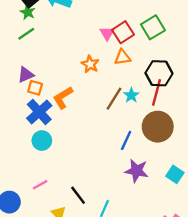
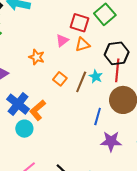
red square: (123, 32) -> (80, 23), turned -30
pink triangle: (107, 33) -> (62, 41), moved, turned 32
orange star: (90, 64) -> (37, 57), moved
orange square: (35, 88) -> (60, 79), moved, turned 32
orange L-shape: (63, 98) -> (38, 110), moved

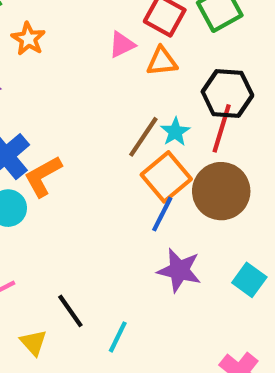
orange star: (37, 57) -> (28, 39), moved
orange square: (60, 79) -> (166, 177), moved, size x1.6

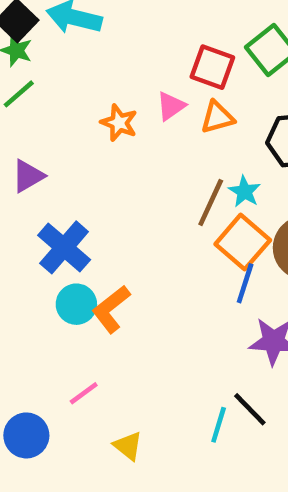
orange star: (28, 39) -> (119, 123), moved
orange L-shape: (43, 176) -> (111, 309), moved
black line: (70, 311) -> (250, 409), moved

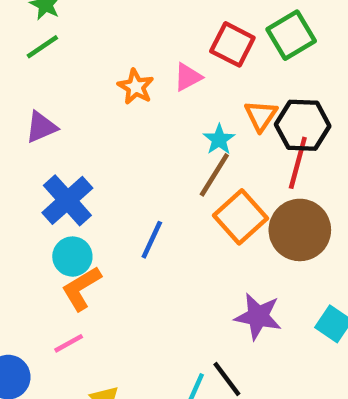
orange triangle: (217, 117) -> (261, 116), moved, turned -48
cyan star: (244, 191) -> (219, 139), moved
blue line: (245, 283) -> (152, 240), moved
orange L-shape: (111, 309) -> (81, 288), moved

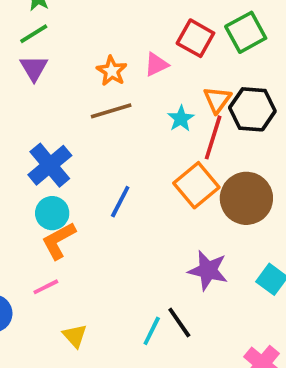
purple triangle: (41, 127) -> (34, 68), moved, turned -40
red line: (298, 163) -> (213, 137), moved
brown line: (214, 175) -> (111, 111), moved, turned 39

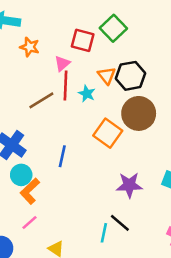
orange star: (112, 71) -> (30, 47), moved
red line: (213, 137) -> (66, 86), moved
brown circle: (246, 198) -> (139, 113), moved

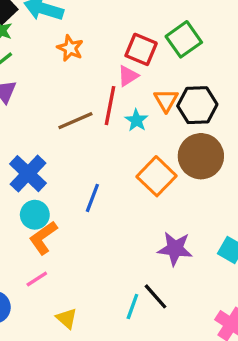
pink triangle: (62, 63) -> (128, 76), moved

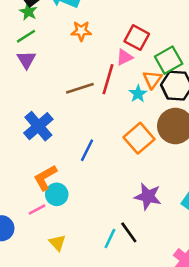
green square: (184, 39) -> (169, 60), moved
orange star: (70, 48) -> (81, 31), turned -30
cyan star: (136, 120) -> (138, 94), moved
cyan circle: (35, 215) -> (57, 194), moved

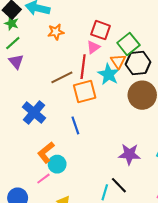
cyan star: (138, 94) -> (109, 74), size x1.5
orange square: (139, 138) -> (85, 92), moved, turned 35
blue line: (87, 150) -> (75, 125), turned -36

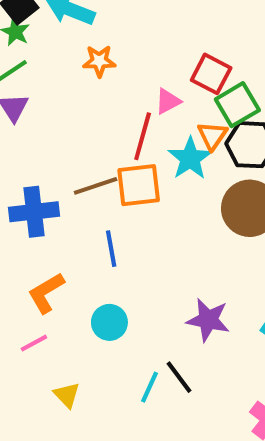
red square: (101, 30) -> (211, 74), moved
brown line: (62, 77) -> (96, 186), moved
blue cross: (34, 113) -> (34, 212), turned 35
cyan circle: (57, 164) -> (109, 322), moved

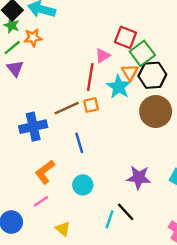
orange star: (99, 61) -> (33, 38), moved
orange square: (139, 185) -> (91, 105), size x0.6

